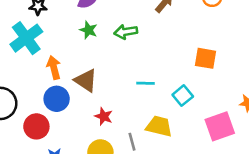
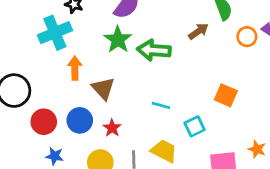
green star: (89, 30) -> (118, 40), size x1.5
green arrow: (126, 32) -> (154, 50), size x1.4
blue circle: (57, 99) -> (80, 120), moved

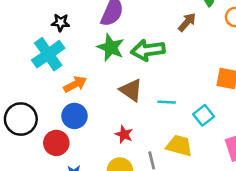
orange arrow: (75, 68) -> (75, 84), turned 75
brown triangle: (103, 88) -> (131, 90), moved
blue circle: (80, 120) -> (75, 116), moved

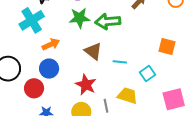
green star: (111, 47) -> (80, 18), turned -30
red star: (124, 134) -> (86, 85), size x1.5

